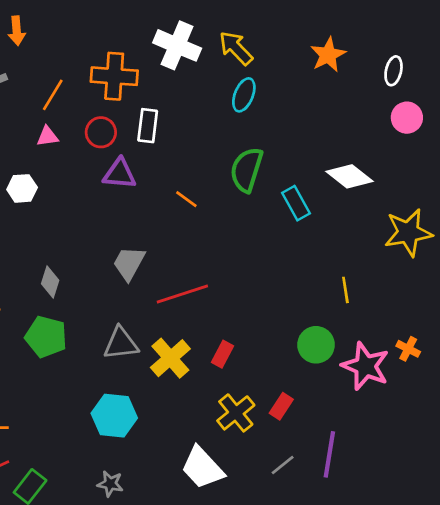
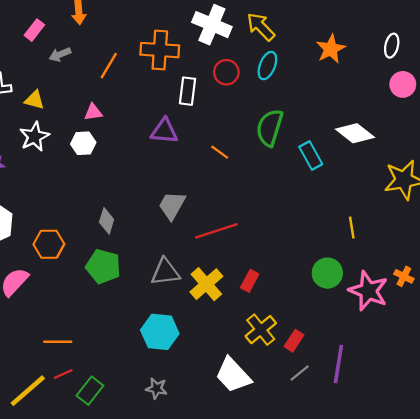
orange star: (328, 55) -> (331, 49), moved
red circle: (101, 132) -> (226, 72), moved
pink triangle: (47, 136) -> (93, 112), moved
red rectangle: (281, 406) -> (294, 341), moved

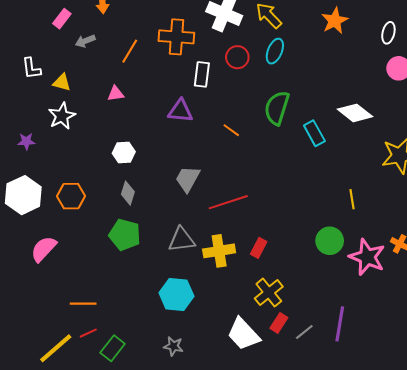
orange star: (331, 49) -> (335, 21), moved
white hexagon: (83, 143) -> (124, 153), moved
orange hexagon: (49, 244) -> (71, 196), moved
yellow cross: (206, 284) -> (219, 251), turned 32
red rectangle: (294, 341) -> (279, 323), moved

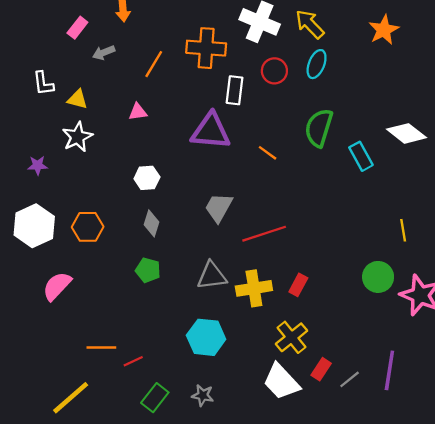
purple triangle: (181, 111) -> (211, 131), size x1.4
green pentagon: (125, 235) -> (148, 270), size x0.7
yellow cross: (269, 292) -> (292, 337), moved
red line: (88, 333) -> (133, 361), moved
green rectangle: (113, 348) -> (155, 398), moved

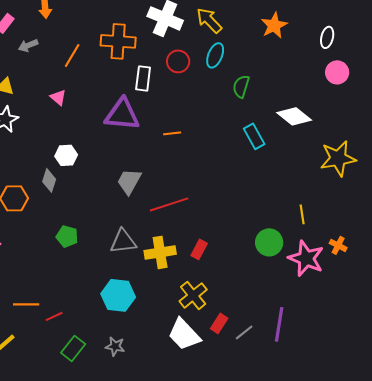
pink triangle: (138, 112) -> (58, 97), turned 48
green semicircle: (319, 128) -> (241, 86), moved, size x0.7
orange line: (268, 153) -> (172, 133), turned -42
gray diamond: (151, 223) -> (49, 180), moved
yellow line: (403, 230) -> (302, 214), moved

